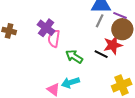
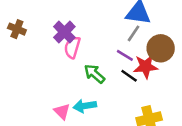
purple line: (120, 15) -> (125, 55), moved

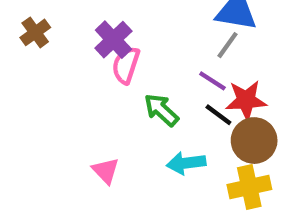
brown cross: (17, 29) -> (35, 32), turned 30
brown circle: (161, 48) -> (254, 141), moved
cyan arrow: (85, 106) -> (186, 163), moved

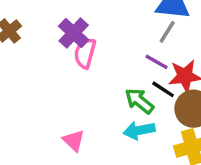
green arrow: (161, 110) -> (139, 101), moved

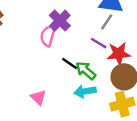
purple cross: (74, 33) -> (60, 21), moved
black line: (163, 89) -> (70, 63), moved

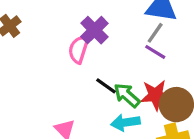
purple line: (99, 43) -> (155, 52), moved
red star: (119, 54) -> (156, 95), moved

